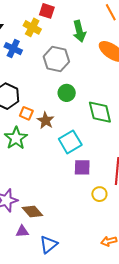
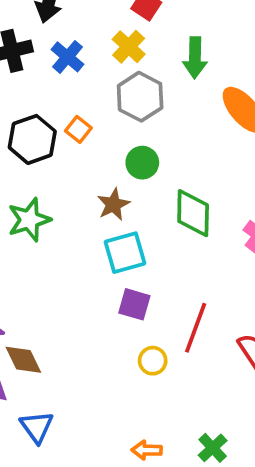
yellow cross: (32, 27) -> (129, 47), moved
orange square: (26, 113) -> (78, 129), moved
brown star: (46, 120) -> (113, 204), moved
blue triangle: (49, 244) -> (37, 427), turned -42

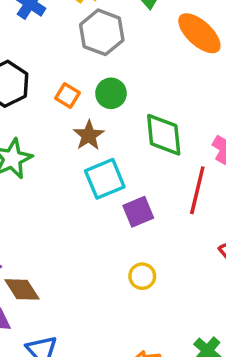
orange square: (78, 129) -> (67, 95), moved
purple square: (134, 304) -> (138, 212), moved, turned -32
red line: (196, 328) -> (197, 190), moved

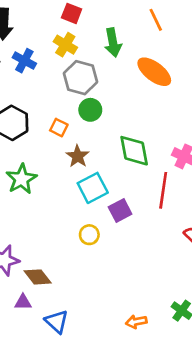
green circle: (111, 93) -> (90, 110), moved
yellow circle: (142, 276) -> (89, 235), moved

